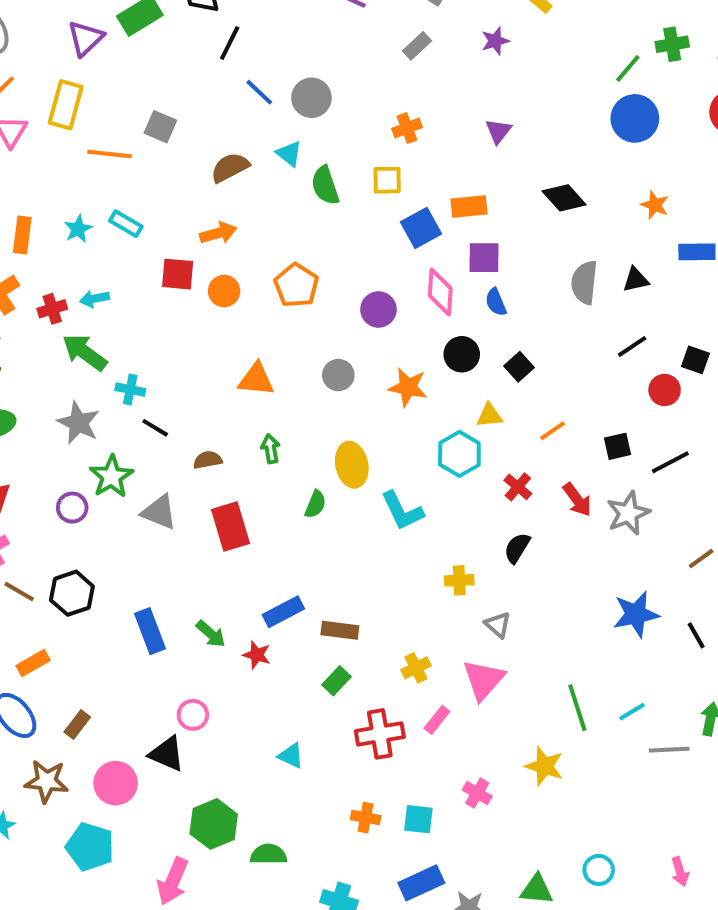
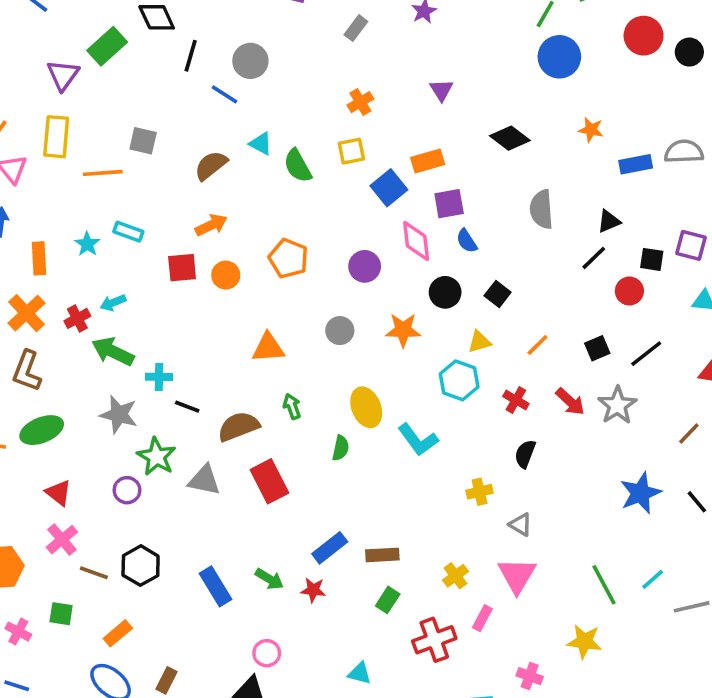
gray circle: (311, 98) -> (250, 61), moved
black triangle: (636, 280) -> (609, 221), moved
brown semicircle: (208, 460) -> (239, 426), size x1.6

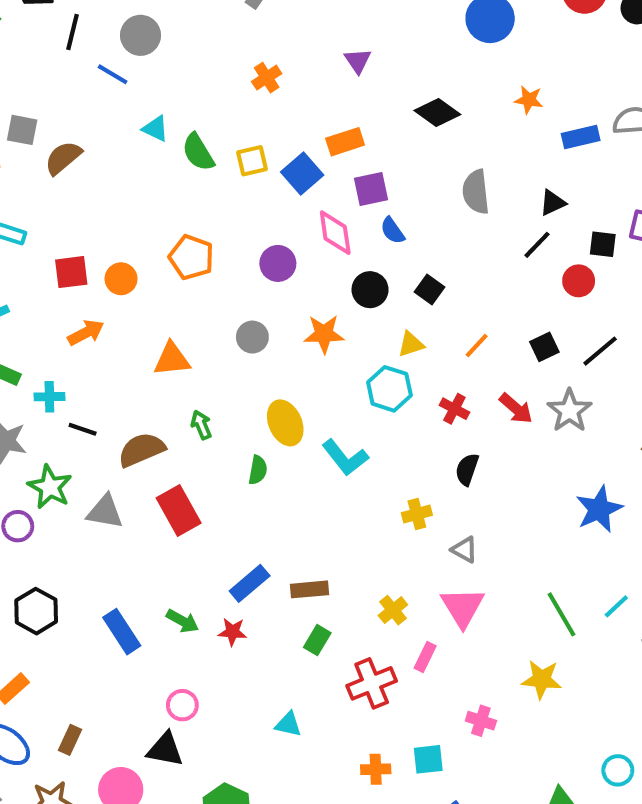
yellow square: (351, 151) -> (252, 161), moved
brown semicircle: (211, 165) -> (63, 158), moved
orange arrow: (211, 225) -> (86, 333), moved

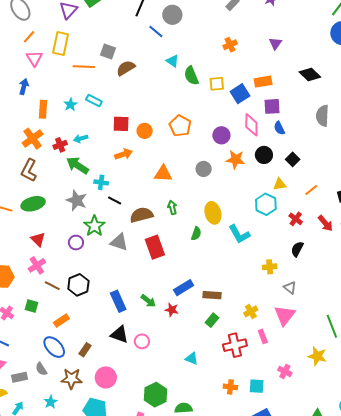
orange star: (324, 334) -> (235, 160), moved
pink rectangle: (425, 657) -> (263, 336), turned -56
black triangle: (165, 749) -> (119, 334), moved

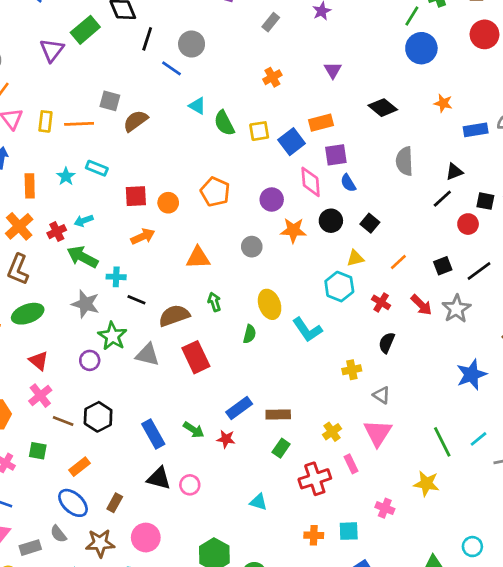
yellow rectangle: (61, 44) -> (45, 121), moved, size x0.7

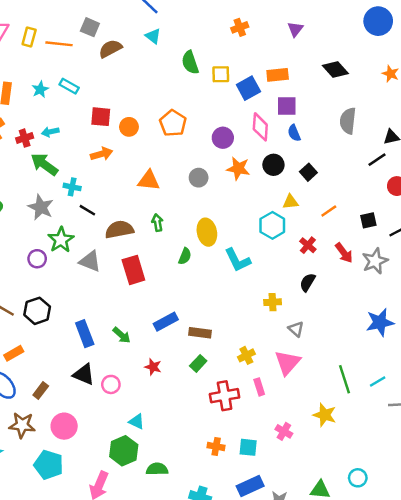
cyan triangle: (197, 106) -> (153, 36), moved
red star: (226, 439) -> (153, 367), moved
cyan triangle: (258, 502) -> (137, 422), moved

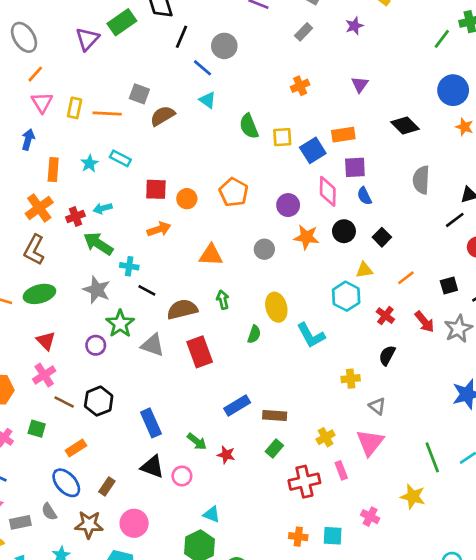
blue circle: (378, 21) -> (453, 90), moved
green arrow: (122, 335) -> (197, 442), moved

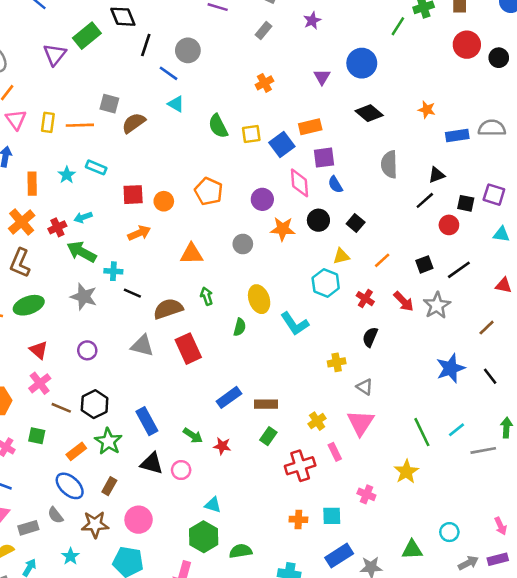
blue circle: (453, 90) -> (362, 63), moved
green star: (120, 324) -> (108, 441), moved
yellow star: (413, 497) -> (406, 472), turned 30

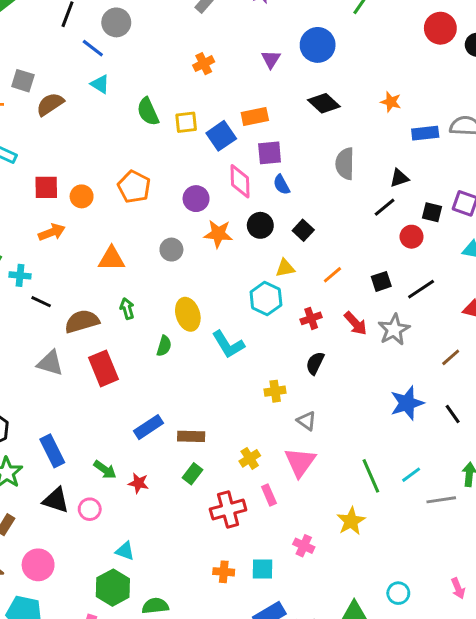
red cross: (365, 299) -> (311, 318), turned 36

